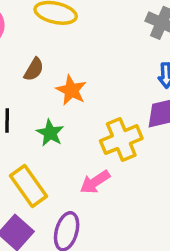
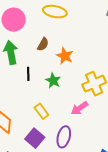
yellow rectangle: (29, 186) -> (41, 111), size x0.7

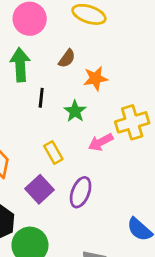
orange star: (65, 56) -> (96, 78), turned 30
pink arrow: (79, 108) -> (101, 142), moved

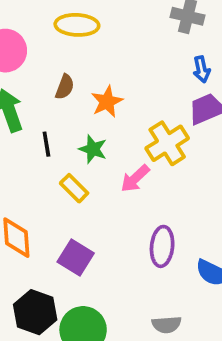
yellow rectangle: (53, 153) -> (74, 188), moved
purple ellipse: (81, 192) -> (162, 246), moved

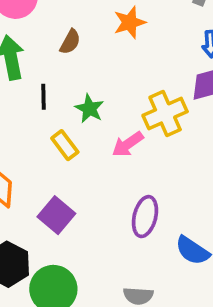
orange star: (107, 102) -> (130, 22), moved

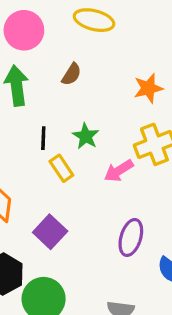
orange star: (130, 22) -> (148, 88), moved
black line: (43, 97) -> (43, 138), moved

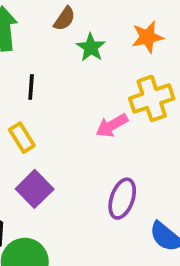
green star: (86, 136) -> (91, 47), moved
yellow rectangle: (61, 168) -> (22, 138), moved

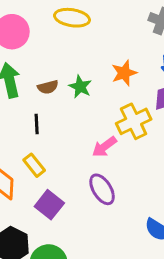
brown semicircle: (64, 19) -> (48, 87), moved, turned 48
purple ellipse: (122, 199) -> (102, 189), moved, turned -44

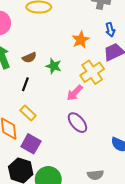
green star: (80, 87) -> (54, 66), moved
black line: (37, 124) -> (25, 84), turned 32
purple square: (49, 205) -> (31, 144), moved

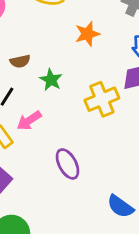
orange star: (81, 40) -> (87, 34), moved
pink arrow: (75, 93) -> (29, 121), moved

